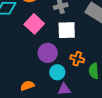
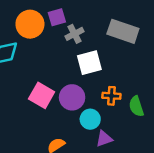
pink square: (34, 24) -> (42, 95), moved

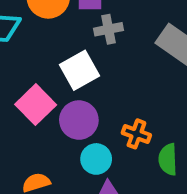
white square: (89, 63) -> (79, 70), moved, turned -30

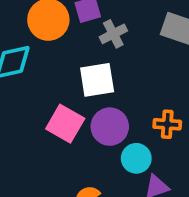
white square: (79, 70) -> (97, 80), turned 36

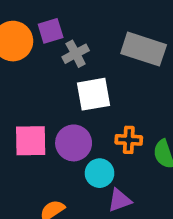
white square: (97, 80) -> (94, 94), moved
pink square: (65, 124) -> (31, 141), turned -30

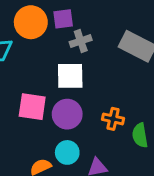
white square: (94, 94) -> (70, 76), moved
cyan circle: (100, 173) -> (67, 152), moved

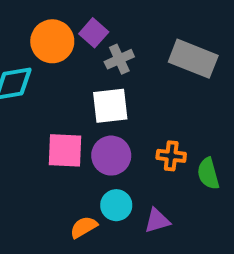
purple square: (63, 19) -> (94, 33), turned -35

